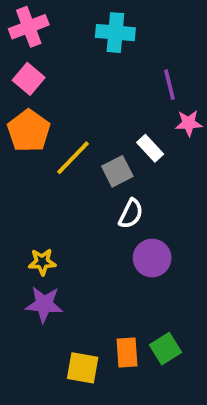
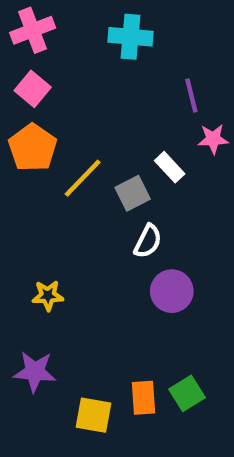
purple star: (44, 304) -> (35, 372), moved

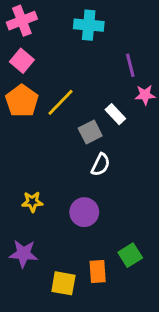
yellow line: (83, 178) -> (60, 102), moved
purple circle: (172, 291) -> (84, 212), moved
green square: (187, 393) -> (130, 255), moved

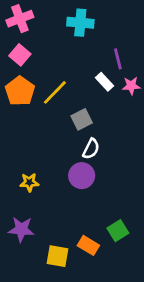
white rectangle: (115, 114) -> (104, 82), moved
purple circle: (84, 212) -> (82, 176), moved
orange rectangle: (98, 271) -> (88, 245), turned -55

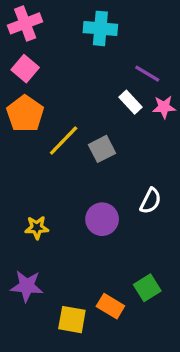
purple line: (118, 59) -> (147, 74), turned -45
yellow line: (55, 92) -> (64, 141), moved
white semicircle: (91, 149) -> (151, 201), moved

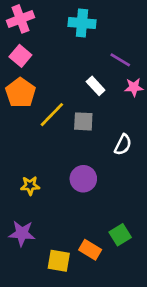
white rectangle: (130, 102) -> (96, 86), moved
gray square: (102, 149) -> (83, 121), turned 30
white semicircle: (151, 201) -> (123, 145), moved

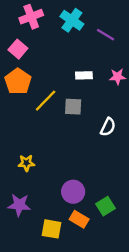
pink cross: (20, 19) -> (31, 17), moved
cyan cross: (82, 23) -> (72, 20), turned 30
purple line: (120, 60) -> (105, 35), moved
white rectangle: (96, 86) -> (84, 75), turned -49
purple circle: (83, 179) -> (73, 192), moved

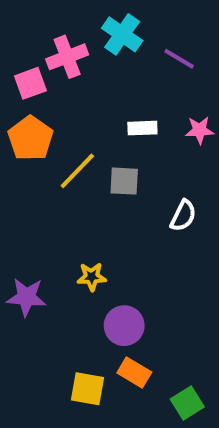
pink cross: (31, 17) -> (67, 57), moved
pink square: (18, 49) -> (30, 83), turned 30
yellow star: (26, 163) -> (92, 277), moved
purple star: (19, 205) -> (26, 297), moved
green square: (105, 206) -> (187, 403), moved

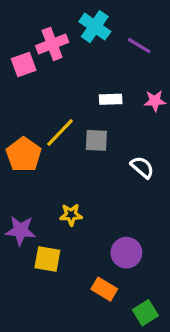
orange pentagon: (30, 138) -> (24, 155), moved
white semicircle: (183, 216) -> (142, 167), turned -75
purple circle: (124, 326) -> (126, 253), moved
yellow square: (87, 389) -> (47, 259), moved

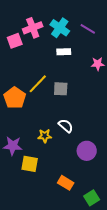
cyan cross: (95, 27) -> (60, 28), moved
white rectangle: (111, 99) -> (64, 52), moved
white semicircle: (142, 167) -> (66, 126), moved
purple circle: (126, 253) -> (87, 151), moved

